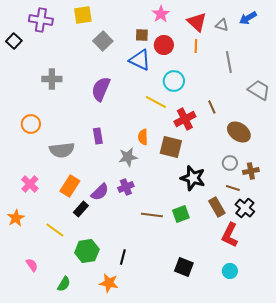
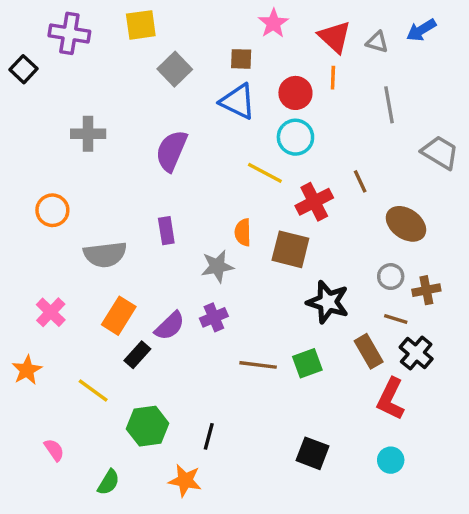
red circle: (164, 45) -> (295, 93), moved

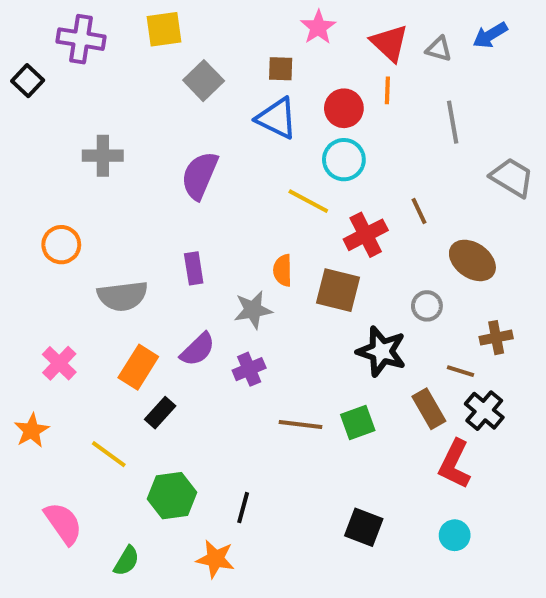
gray circle: (391, 277) -> (427, 306), moved
purple semicircle: (170, 326) -> (198, 349), moved
pink semicircle: (54, 450) -> (63, 523), size x1.6

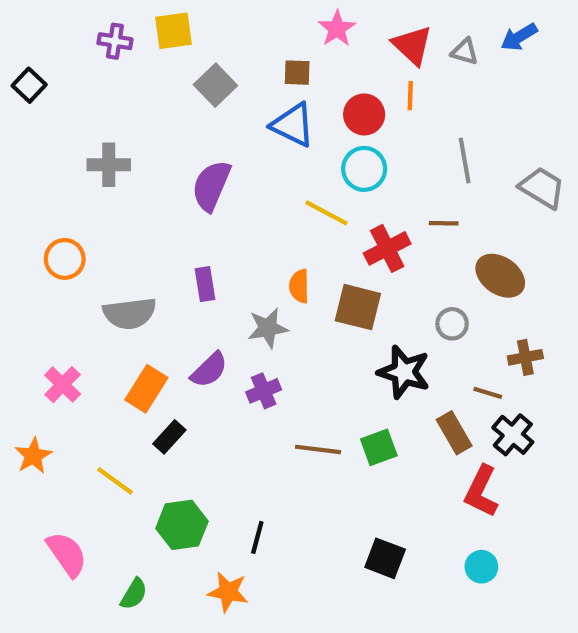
purple cross: (81, 39) -> (115, 41), moved, size x0.7
gray line: (453, 122) -> (465, 161), moved
brown line: (419, 211) -> (444, 223), turned -64

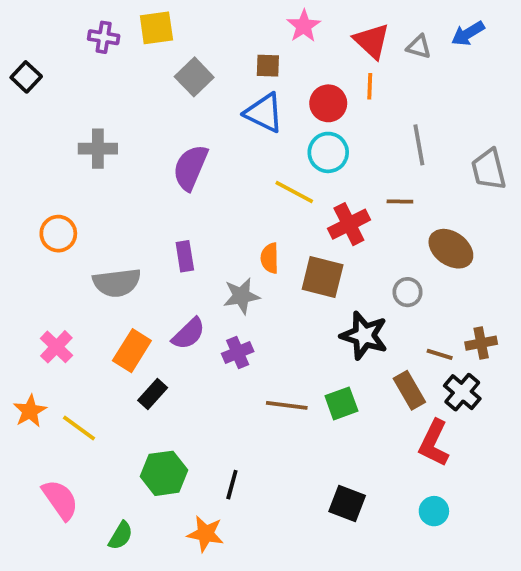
gray trapezoid: (542, 188) -> (489, 169), turned -135
brown cross: (525, 357) -> (481, 343), moved
yellow line: (115, 481) -> (79, 428), moved

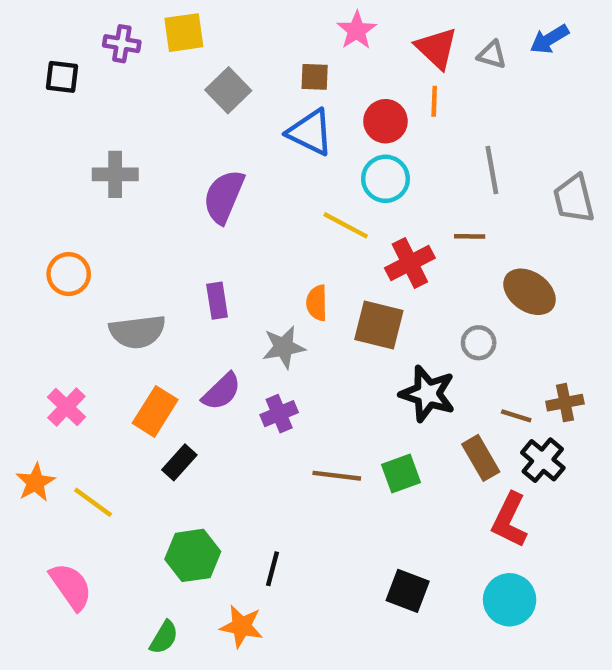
black square: (26, 77) -> (62, 77), moved, turned -36
cyan circle: (434, 511) -> (510, 600), size x1.5
green semicircle: (121, 536) -> (164, 637), moved

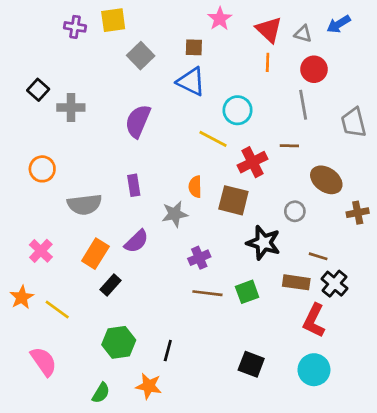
black square: (62, 77) -> (38, 90), moved, turned 35
red circle: (385, 121) -> (314, 69), moved
brown cross: (565, 403) -> (358, 213), moved
purple cross: (279, 414) -> (199, 258), moved
brown rectangle: (481, 458) -> (296, 282), turned -52

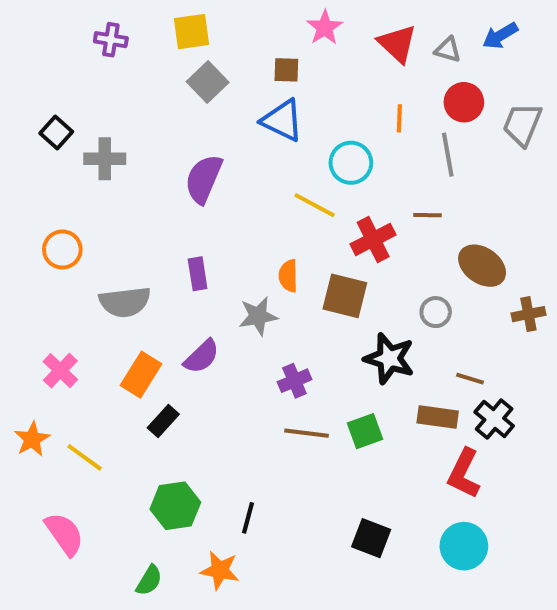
yellow square: (113, 20) -> (191, 32), moved
orange line: (268, 62) -> (399, 118), moved
gray trapezoid: (354, 123) -> (522, 124), moved, turned 36

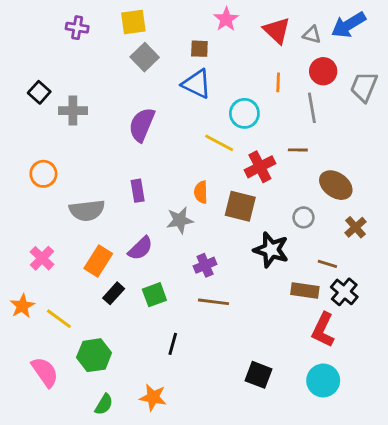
blue arrow: (500, 36) -> (348, 25), size x1.4
brown cross: (528, 314) -> (355, 227), moved, turned -30
green square: (365, 431) -> (154, 295), moved
green hexagon: (175, 506) -> (94, 355), moved
black line: (248, 518) -> (173, 344), moved

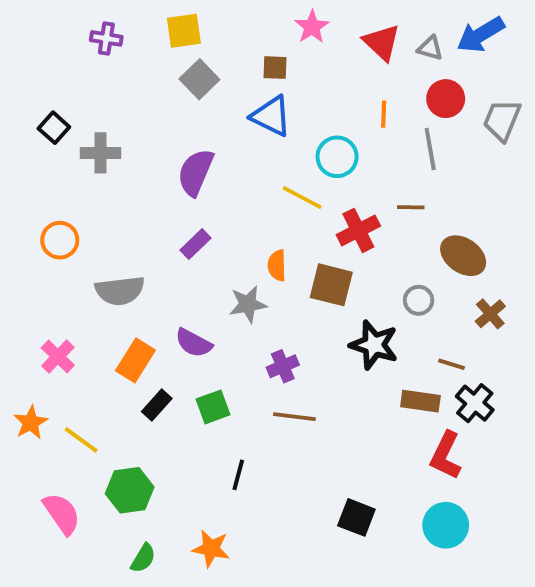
purple rectangle: (138, 191) -> (196, 244), moved, turned 55
purple semicircle: (140, 248) -> (194, 343), turned 72

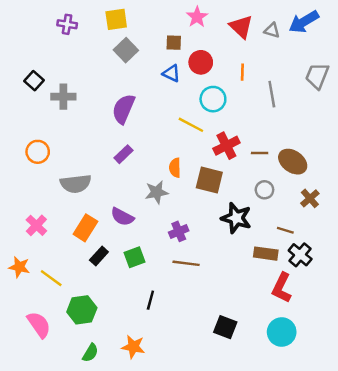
red circle: (446, 99) -> (201, 62), moved
blue triangle: (271, 116) -> (171, 73), size x0.7
brown line: (411, 207) -> (260, 153), moved
orange star: (31, 422) -> (19, 267), turned -30

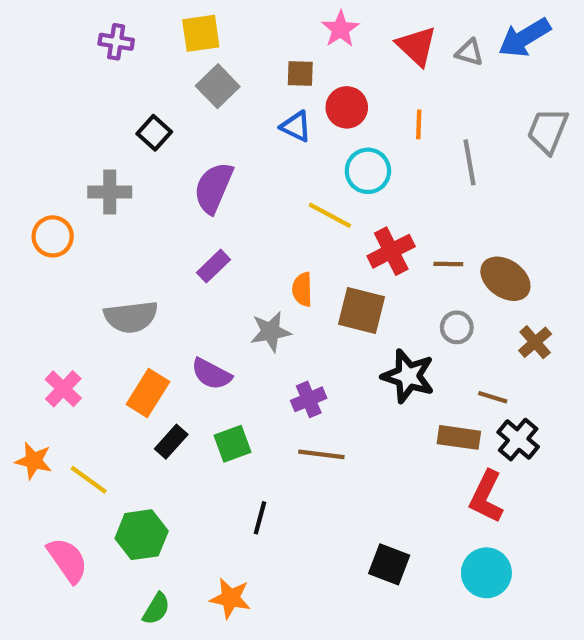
black square: (34, 81) -> (154, 133), moved
gray cross: (63, 97) -> (110, 192), moved
orange circle: (38, 152) -> (53, 236), moved

